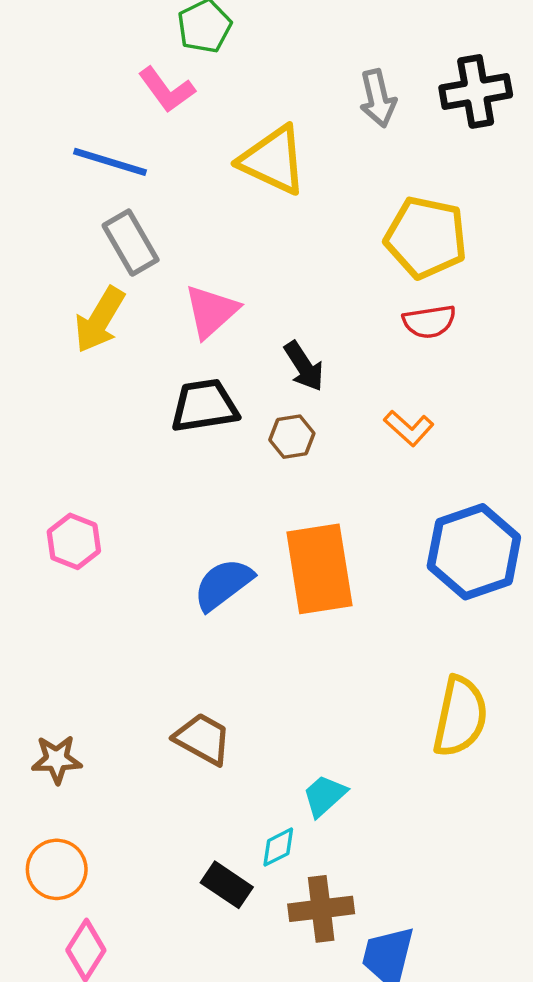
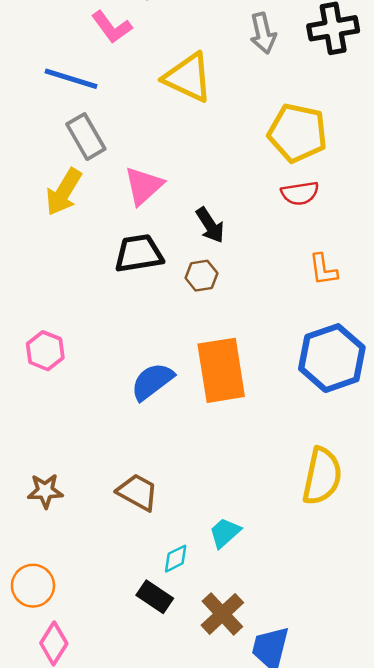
orange L-shape: (409, 428) -> (323, 269), moved, turned 40
brown star: (57, 759) -> (45, 491), moved
cyan diamond: (278, 847) -> (176, 559), moved
brown cross: (321, 909) -> (222, 614), turned -36

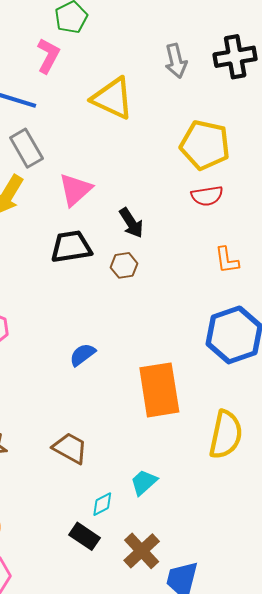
pink L-shape: (112, 27) -> (48, 56), turned -116
orange rectangle: (221, 370) -> (159, 390), moved
blue semicircle: (152, 381) -> (82, 355), size x0.7

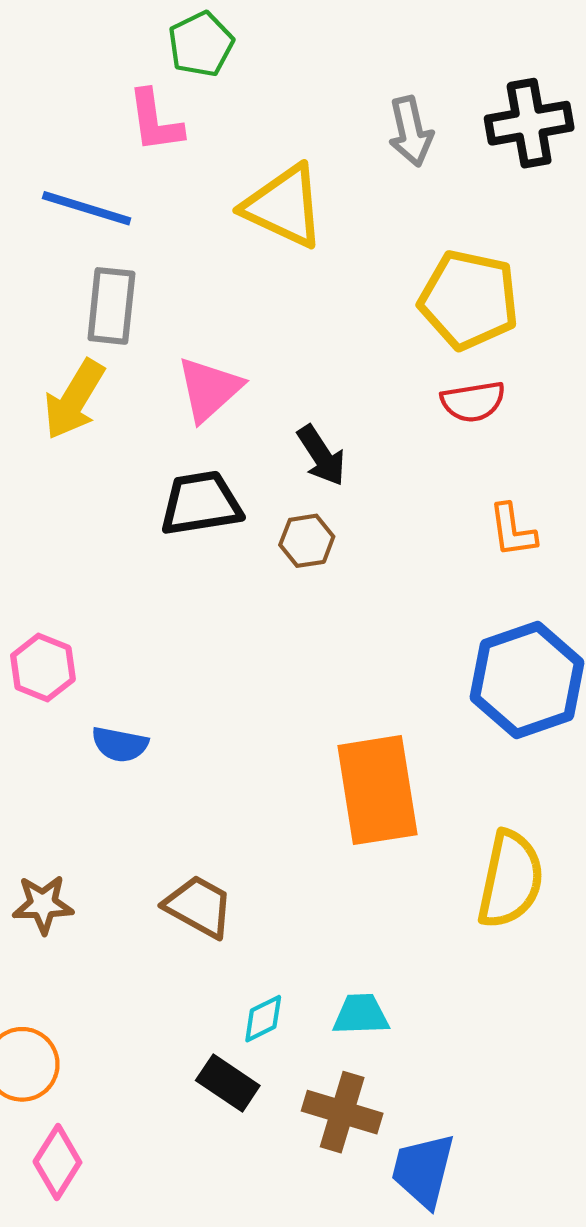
pink L-shape: (48, 56) -> (155, 121), turned 144
gray rectangle: (26, 148) -> (111, 306), turned 36
blue semicircle: (82, 355) -> (120, 744), moved, turned -132
cyan trapezoid: (144, 482) -> (361, 1014), moved, turned 40
brown cross: (142, 551) -> (342, 1112), turned -30

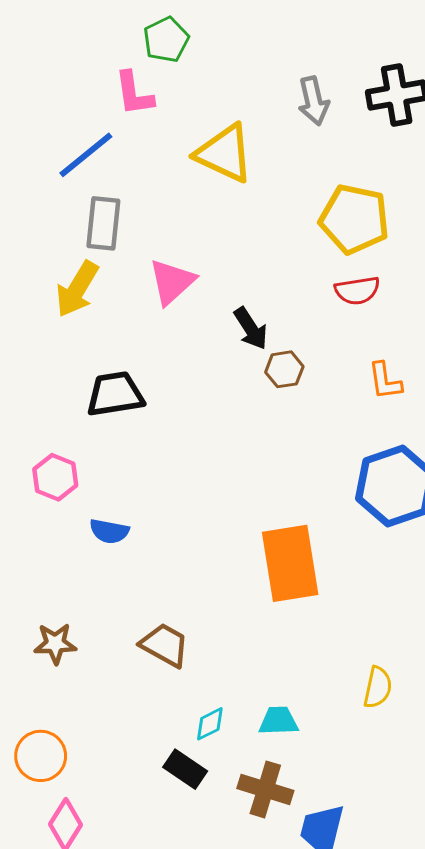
blue line: (87, 208) -> (86, 155), turned -56
black trapezoid: (201, 503) -> (115, 394), moved
brown hexagon: (307, 541) -> (284, 369), moved
yellow semicircle: (510, 879) -> (378, 687), moved, size x0.6

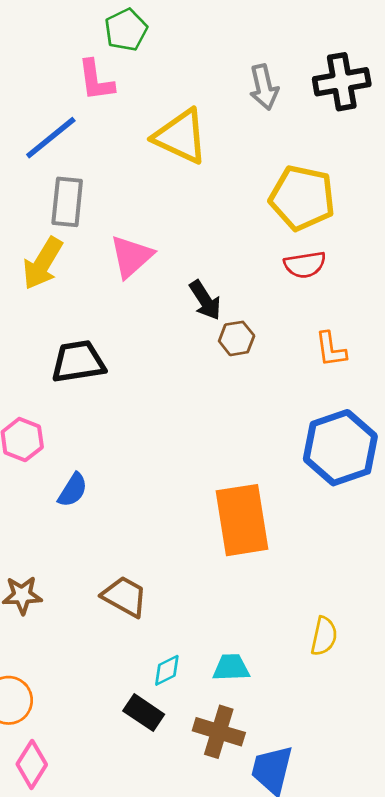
blue semicircle: (109, 531) -> (73, 490), turned -69

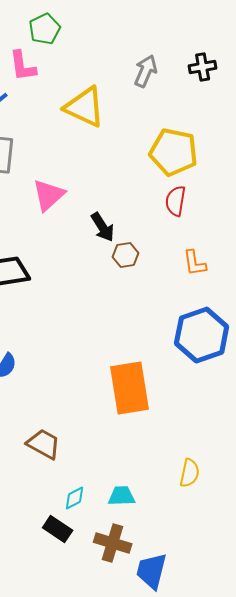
black cross: (342, 82) -> (203, 67), size x0.7
gray arrow: (264, 87) -> (146, 71), turned -144
red semicircle: (305, 265) -> (176, 201), turned 108

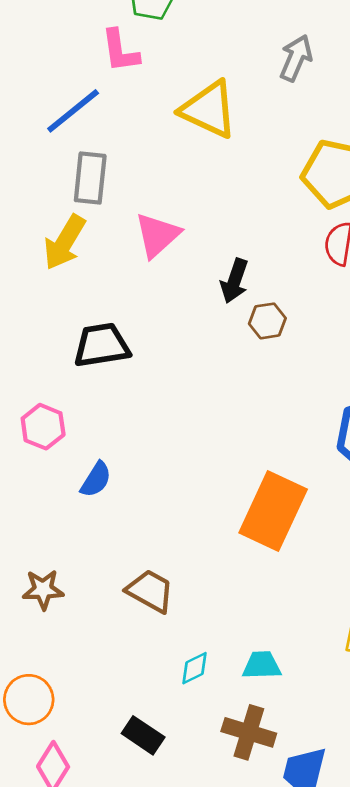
black arrow: (103, 227) -> (234, 281), turned 52
orange rectangle: (130, 388) -> (273, 511), turned 34
black rectangle: (58, 529) -> (143, 735), moved

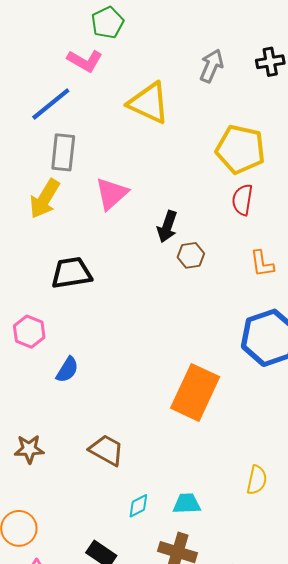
pink L-shape: (120, 51) -> (85, 61), turned -52

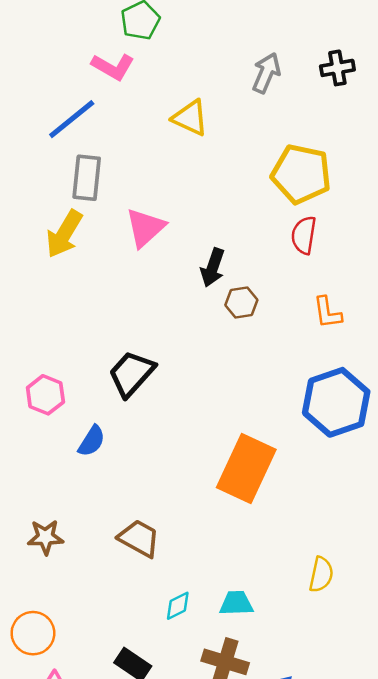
yellow triangle: (149, 103) -> (190, 118), size x0.7
black trapezoid: (71, 273) -> (132, 374), moved, turned -39

